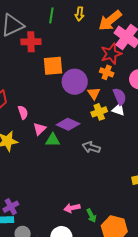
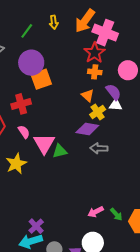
green line: (51, 15) -> (27, 31), turned 42
red cross: (31, 42) -> (21, 104), moved
purple circle: (75, 82) -> (31, 63), moved
purple diamond: (68, 124) -> (87, 129), moved
pink triangle: (40, 129) -> (44, 144), size x1.6

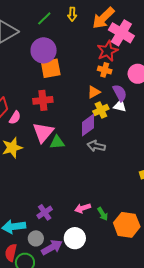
orange triangle: (88, 95) -> (94, 92), turned 40
red cross: (21, 104) -> (43, 100), moved
purple diamond: (87, 129) -> (88, 125), turned -55
pink semicircle: (24, 132) -> (15, 118), moved, turned 56
purple cross: (36, 226) -> (45, 212), moved

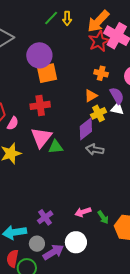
green line: (44, 18) -> (51, 18), moved
red star: (108, 51) -> (99, 41), moved

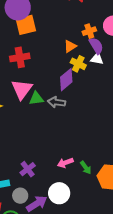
orange cross: (101, 73) -> (89, 31), moved, turned -32
yellow cross: (98, 113) -> (78, 64), turned -35
gray arrow: (95, 150) -> (57, 102), moved

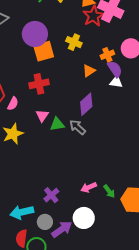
yellow cross: (78, 64) -> (74, 42), moved
pink triangle: (22, 89) -> (42, 116), size x0.6
gray arrow: (57, 102) -> (78, 127), turned 36

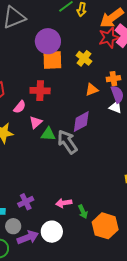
pink semicircle: (13, 104) -> (20, 107), moved
gray arrow: (78, 127) -> (67, 142), size x1.4

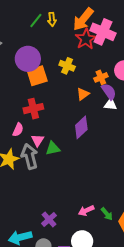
gray arrow: (67, 142) -> (30, 156), moved, turned 35

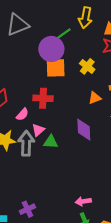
yellow arrow: (52, 19) -> (85, 18), size x1.5
green line: (36, 20) -> (64, 34), moved
purple diamond: (81, 127) -> (84, 130), turned -65
pink arrow: (86, 211) -> (83, 201), moved

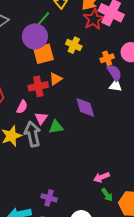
orange triangle: (95, 98) -> (56, 79), moved
purple cross: (27, 209) -> (49, 198), turned -35

